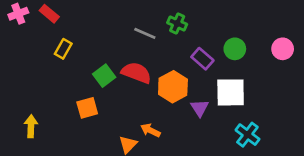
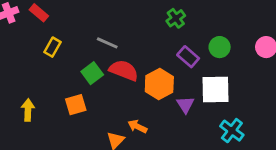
green cross: (177, 24) -> (176, 18), moved, turned 30
gray line: (145, 33) -> (107, 43), moved
yellow arrow: (31, 126) -> (28, 110), moved

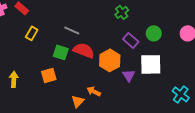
green square: (92, 73) -> (61, 52), turned -35
cyan cross: (232, 131) -> (181, 94), moved

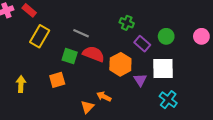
green cross: (122, 12) -> (127, 23), moved, turned -32
yellow rectangle: (32, 33) -> (40, 36), size x1.5
cyan cross: (181, 94) -> (168, 100), moved

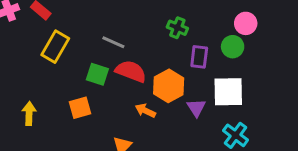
pink circle: (201, 36) -> (246, 23), moved
purple rectangle: (142, 44) -> (199, 57), turned 56
orange arrow: (104, 97) -> (145, 111), moved

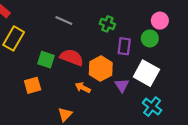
gray line: (113, 42) -> (64, 21), moved
white square: (228, 92) -> (146, 73), turned 30

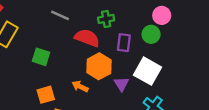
green cross: (107, 24) -> (106, 19), turned -32
red semicircle: (72, 57) -> (87, 38), moved
orange square: (33, 85) -> (46, 95), moved

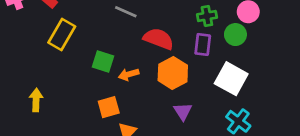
green cross: (106, 19) -> (207, 16), moved
purple triangle: (121, 84) -> (183, 111), moved
orange arrow: (80, 86) -> (129, 74), moved, turned -42

